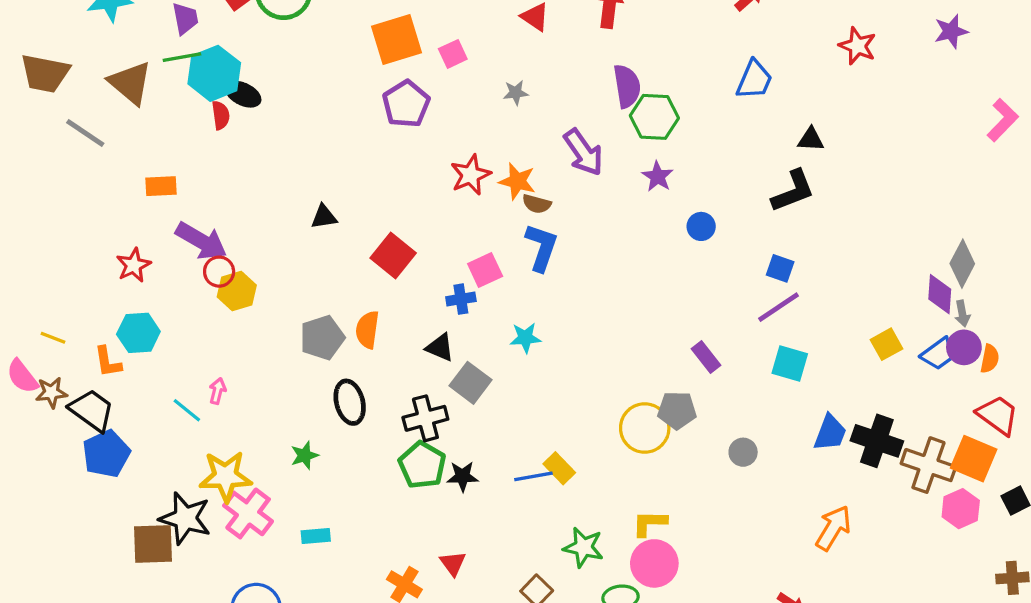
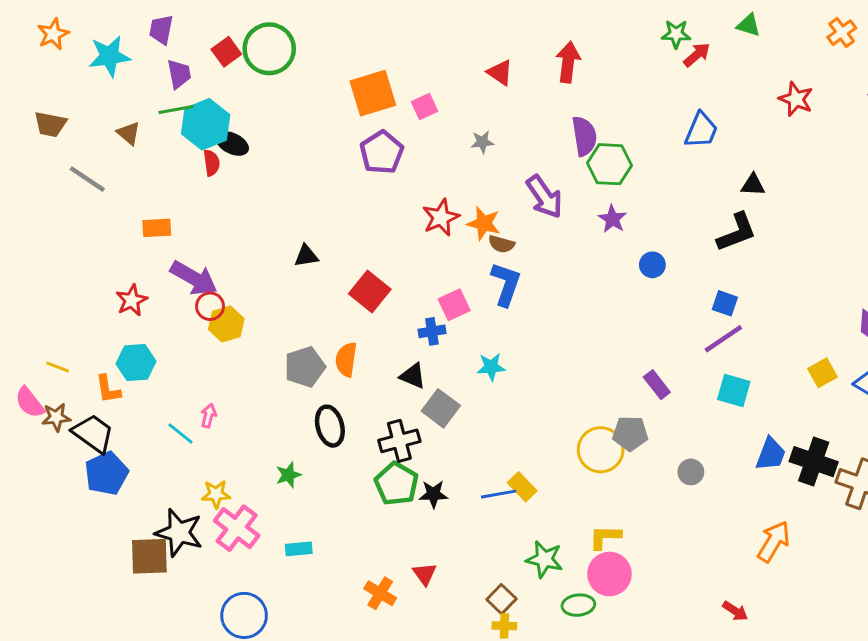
brown trapezoid: (45, 73) -> (50, 124), size x0.7
brown triangle: (130, 83) -> (129, 133), size x0.6
yellow star: (225, 476) -> (216, 494), size x0.6

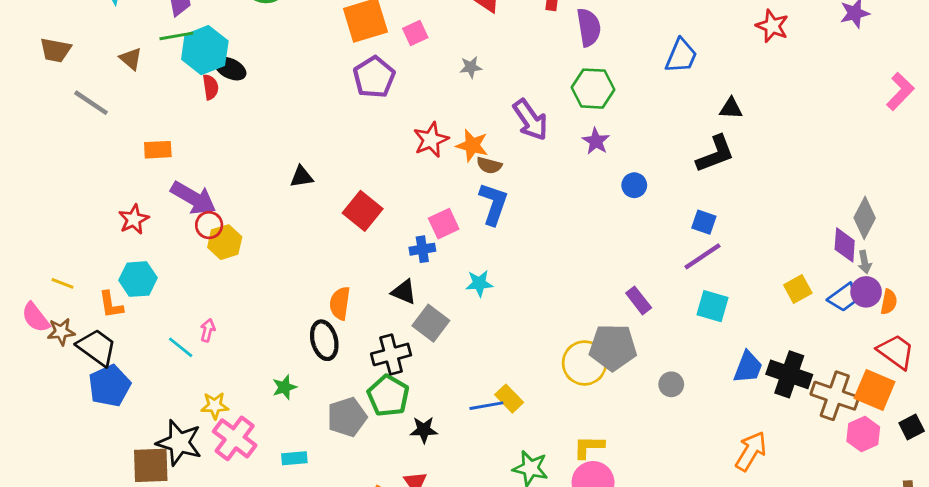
purple semicircle: (584, 136) -> (589, 27), moved
orange semicircle: (346, 359) -> (340, 303), moved
gray pentagon: (305, 367) -> (347, 417), moved
gray pentagon: (630, 433) -> (613, 347), size x1.4
black star: (433, 494) -> (424, 430), moved

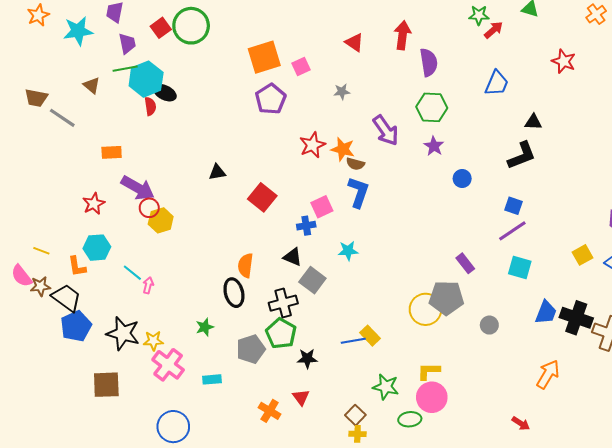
brown trapezoid: (55, 50) -> (36, 98), moved
cyan line: (181, 347) -> (132, 273), moved
black star: (179, 443) -> (123, 333), moved

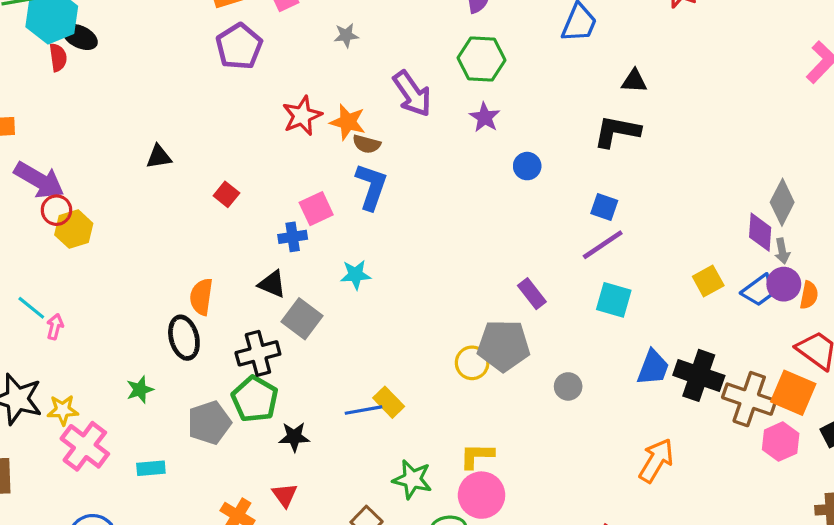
black L-shape: (522, 156) -> (617, 131), turned -148
red square: (262, 197) -> (226, 194), size x0.6
yellow circle: (426, 309) -> (472, 363), size x0.7

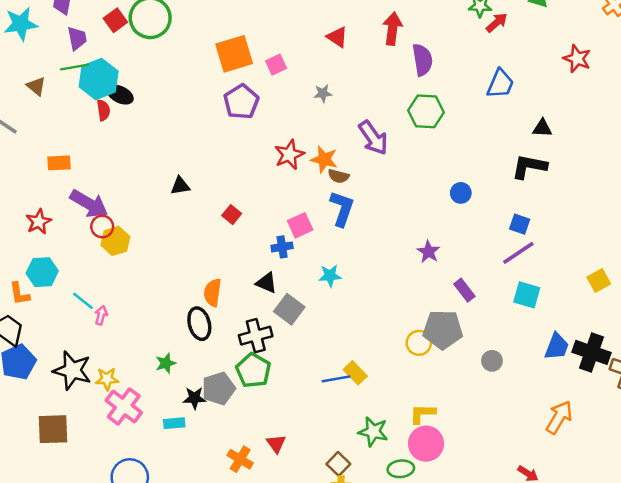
purple star: (485, 117) -> (428, 252), moved
black star: (294, 437) -> (195, 398), moved

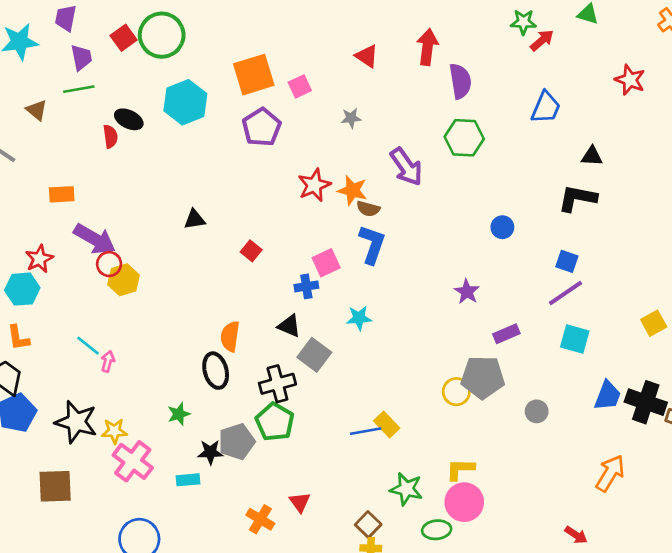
cyan hexagon: (99, 79) -> (185, 102), moved
cyan hexagon: (42, 272) -> (22, 289), moved
purple rectangle: (464, 290) -> (506, 334), turned -75

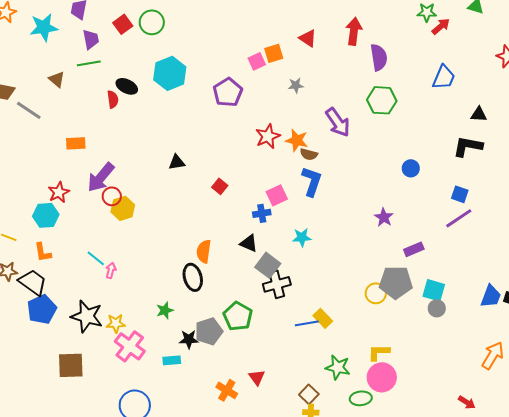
green circle: (162, 35) -> (152, 22), size x0.7
orange square: (254, 75) -> (274, 53), moved, size x0.6
purple arrow: (95, 239) -> (101, 177), turned 100
cyan square: (575, 339) -> (434, 290), moved
black cross: (277, 384) -> (277, 284), moved

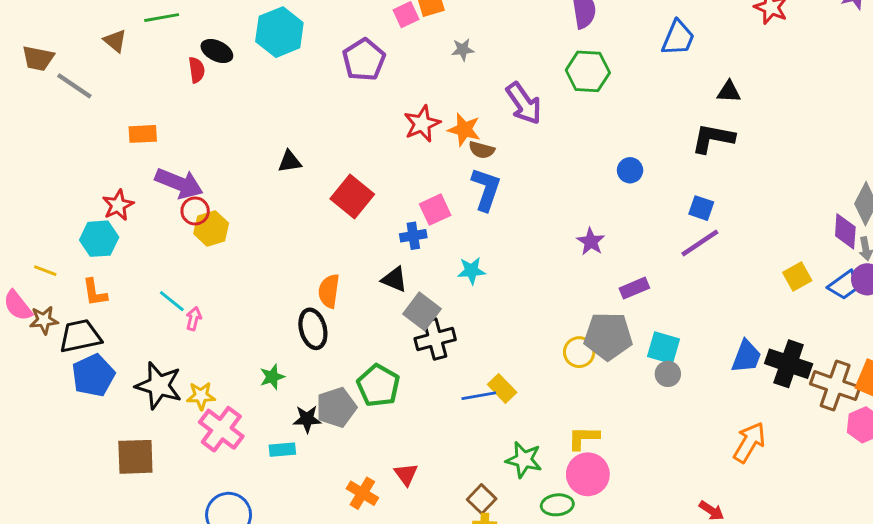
purple arrow: (101, 177) -> (179, 183), turned -108
red square: (220, 186) -> (352, 196), size x1.8
black trapezoid: (33, 282) -> (80, 336), turned -48

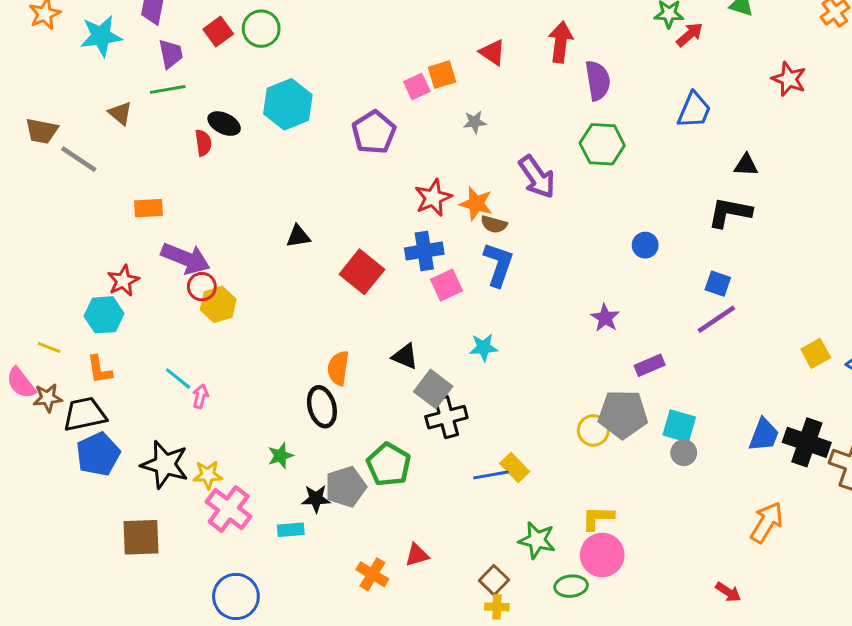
blue cross: (413, 236) -> (424, 251), moved, size x1.4
red triangle: (406, 474) -> (417, 555), turned 50

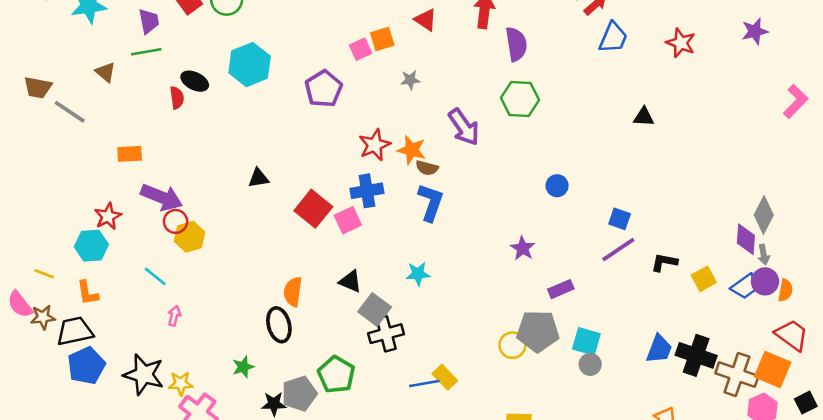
blue trapezoid: (694, 110) -> (613, 38), moved
black L-shape: (730, 212) -> (664, 262), moved, size x0.7
pink square: (446, 285) -> (348, 220), moved
cyan line: (178, 379) -> (155, 276), moved

